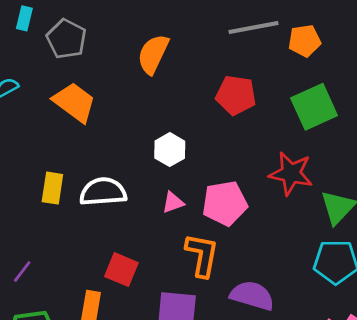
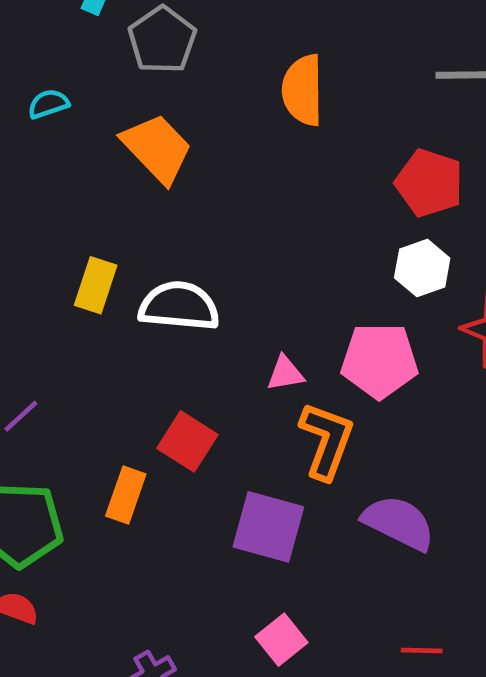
orange semicircle: (153, 54) -> (303, 90), turned -36
white hexagon: (170, 150) -> (422, 268), moved
pink triangle: (173, 202) -> (285, 373), moved

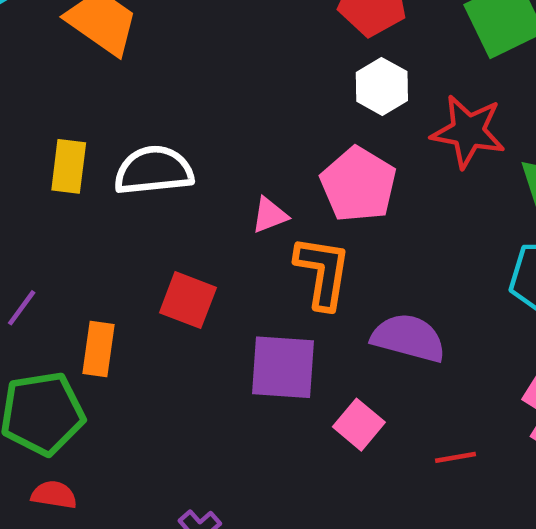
pink pentagon: (379, 361) -> (358, 185), turned -30
orange rectangle: (126, 495) -> (98, 349), moved
pink square: (281, 640) -> (359, 425), moved

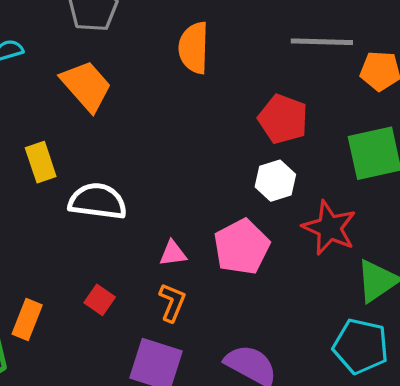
yellow rectangle: (69, 166) -> (41, 162), moved, turned -39
orange L-shape: (323, 272) -> (172, 302), moved, size x0.7
red square: (188, 300) -> (100, 300), size x0.7

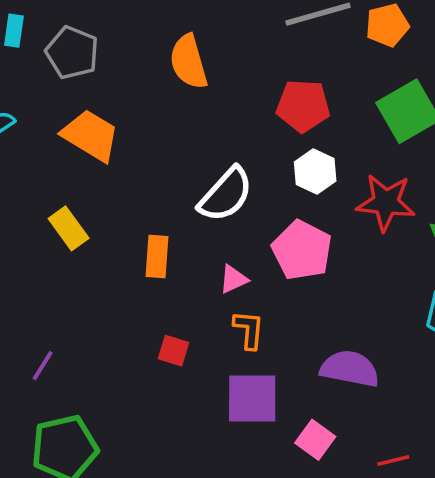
white semicircle: (98, 201) -> (226, 195), moved, turned 142
orange rectangle: (27, 320) -> (157, 256), moved

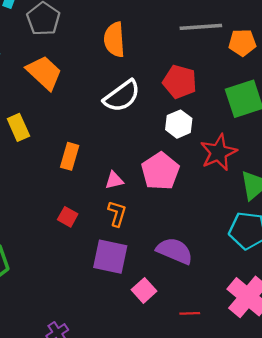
white semicircle: (226, 195) -> (122, 96), moved
red star: (386, 202) -> (218, 152), turned 30

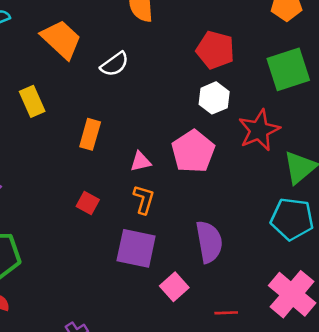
white semicircle: (122, 96) -> (115, 64), moved, size x0.7
purple semicircle: (175, 251) -> (209, 242), turned 57

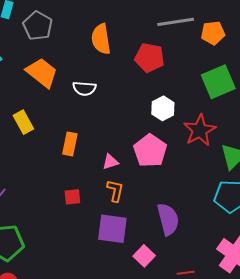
red pentagon: (215, 50) -> (150, 58), moved
white semicircle: (115, 64) -> (84, 88), turned 45
red square: (88, 203) -> (72, 197), turned -30

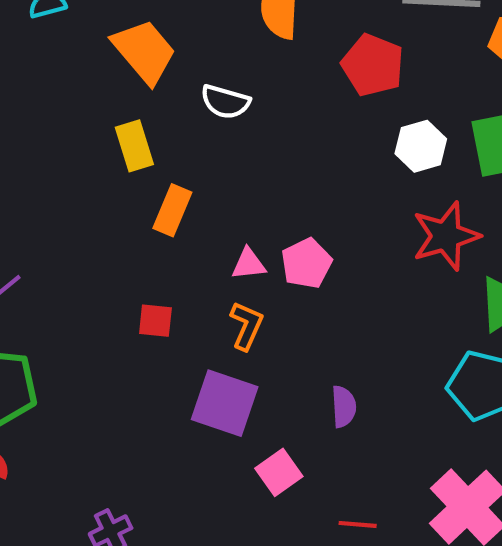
white hexagon: (163, 108) -> (421, 146), moved
yellow rectangle: (23, 122) -> (134, 146), moved
pink pentagon: (150, 151) -> (306, 263), moved, size x0.7
purple semicircle: (168, 219) -> (344, 407), size x0.6

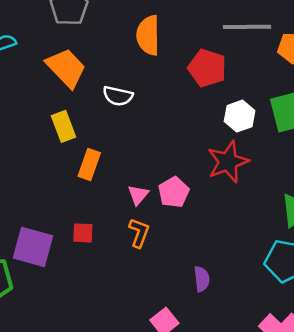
red star: (446, 236) -> (228, 162), moved
pink triangle: (249, 264) -> (138, 195), turned -40
purple square: (225, 403) -> (33, 247), moved

